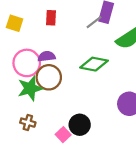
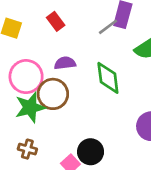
red rectangle: (51, 18) -> (56, 21), turned -40
purple semicircle: (47, 56) -> (65, 63), moved
green diamond: (94, 64) -> (108, 78), turned 72

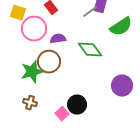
pink circle: (26, 77) -> (34, 29), moved
green diamond: (108, 78) -> (90, 50), turned -30

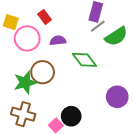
gray line: (90, 12) -> (98, 26), moved
purple semicircle: (58, 39) -> (58, 40), moved
brown cross: (30, 103) -> (23, 114), size x1.6

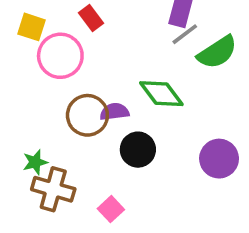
purple semicircle: (58, 40) -> (114, 112), moved
green star: (25, 82) -> (35, 162), moved, size x0.6
black circle: (71, 116) -> (138, 150), moved

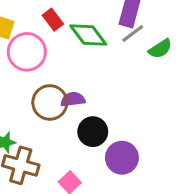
green semicircle: (217, 52) -> (160, 49), size x0.7
green diamond: (161, 94) -> (88, 35), moved
purple circle: (219, 159) -> (122, 158), moved

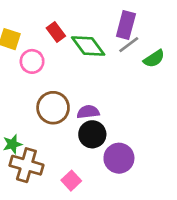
pink circle: (27, 52) -> (32, 61), size x0.7
purple semicircle: (73, 99) -> (88, 112), moved

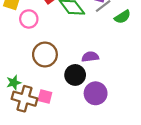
purple semicircle: (88, 112) -> (90, 57), moved
pink square: (71, 181) -> (45, 97), moved, turned -32

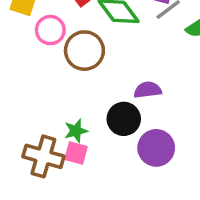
brown circle: (45, 55) -> (84, 51), moved
green star: (14, 83) -> (76, 131), moved

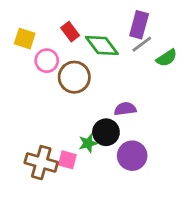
green star: (76, 131) -> (88, 143), moved

